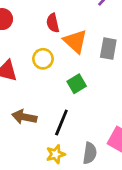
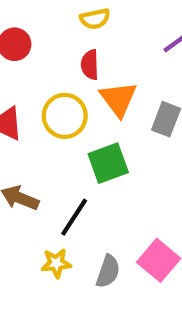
yellow circle: (43, 59) -> (65, 116), size x1.4
green square: (77, 84) -> (108, 163), size x1.4

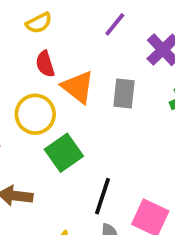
green square: (108, 163) -> (64, 153), moved
black line: (74, 217) -> (103, 196), moved

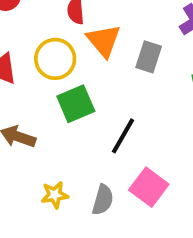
black line: (103, 196) -> (123, 136), moved

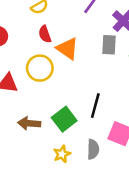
gray rectangle: (149, 57) -> (109, 45), moved
green square: (76, 104) -> (64, 119), moved

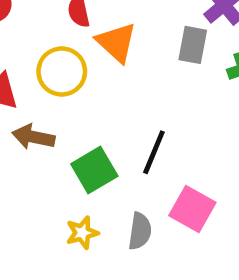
brown arrow: (29, 123) -> (33, 137), moved

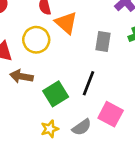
gray rectangle: (193, 45) -> (103, 41), moved
gray semicircle: (140, 231) -> (82, 127), turned 48

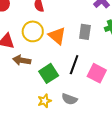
orange triangle: (66, 23) -> (57, 36), moved
pink square: (111, 114) -> (97, 73), moved
gray semicircle: (82, 127) -> (69, 99), turned 56

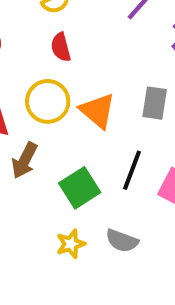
brown arrow: (22, 60) -> (25, 160), turned -72

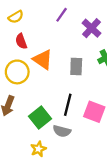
orange triangle: (98, 111) -> (43, 60), moved
gray semicircle: (122, 241) -> (62, 131), moved

